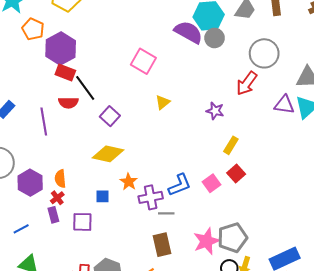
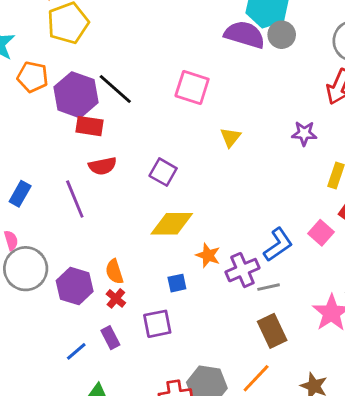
black line: (85, 88) -> (115, 89), moved
purple rectangle: (53, 215) -> (110, 338), moved

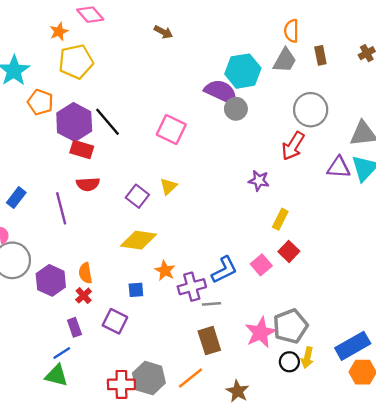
gray circle: (282, 35) -> (236, 109), moved
yellow triangle: (230, 137) -> (168, 186), moved
purple square: (157, 324) -> (115, 321), turned 30
blue line: (76, 351) -> (62, 353), moved

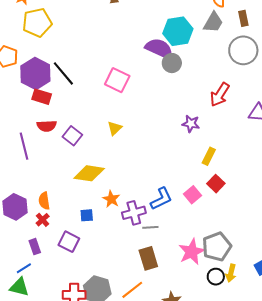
gray circle: (311, 110) -> (243, 50), moved
purple square: (137, 196) -> (72, 136), moved

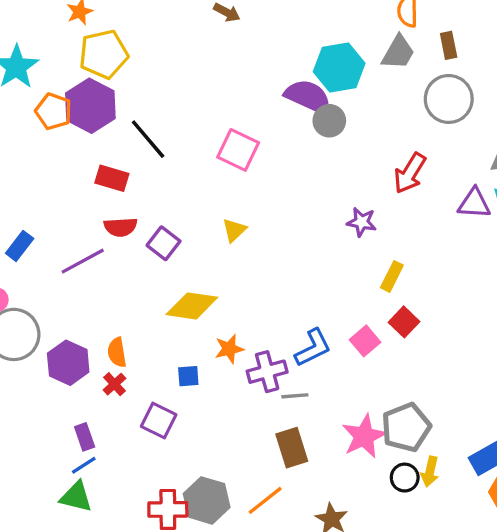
purple hexagon: (35, 73) -> (90, 106), moved
purple line: (24, 146) -> (83, 261), turned 76
orange star: (111, 199) -> (229, 349), turned 30
purple rectangle: (35, 247) -> (85, 437), moved

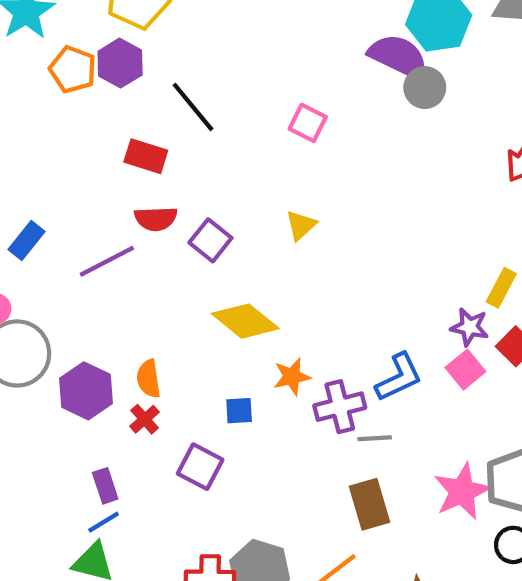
purple hexagon: (90, 106) -> (120, 63), size x0.7
pink square: (238, 150) -> (308, 123), size x0.7
purple star: (362, 222) -> (470, 327), moved
yellow diamond: (192, 306) -> (245, 321), turned 30

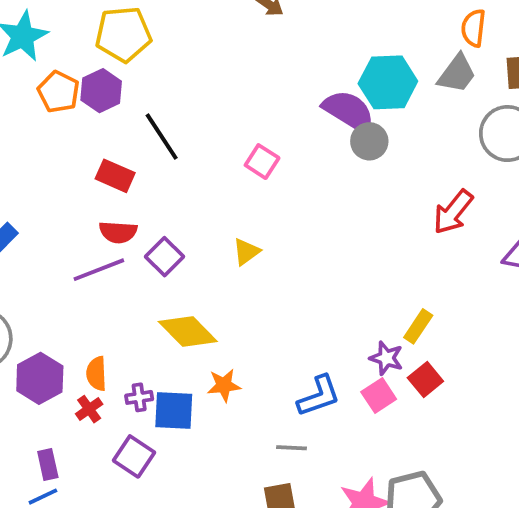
purple line: (107, 261) -> (99, 270), moved
purple cross: (340, 407) -> (139, 397), moved, size x0.6
blue square: (239, 411) -> (174, 410), size x1.6

